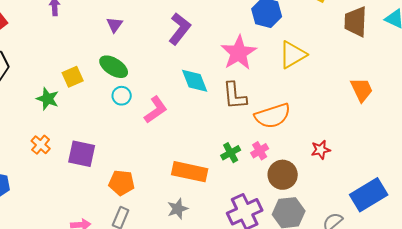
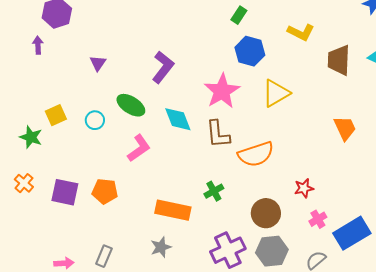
green ellipse: (114, 67) -> (131, 105), moved
cyan circle: (122, 96) -> (95, 120), moved
pink cross: (260, 151) -> (318, 219), moved
orange pentagon: (122, 183) -> (105, 191), moved

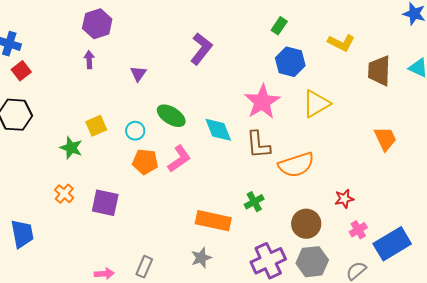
purple arrow: (38, 45) -> (89, 60), moved
purple L-shape: (163, 67) -> (201, 49), moved
orange pentagon: (105, 191) -> (145, 162), moved

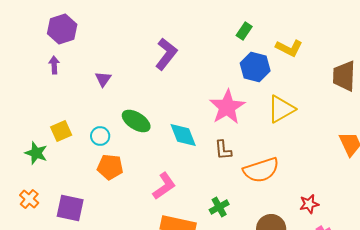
yellow L-shape: (341, 43) -> (289, 48), moved
brown L-shape: (258, 145) -> (223, 150), size x0.7
pink L-shape: (179, 159) -> (164, 186), moved

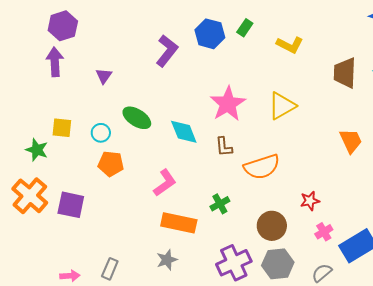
purple arrow: (54, 65) -> (55, 62), size x1.6
blue hexagon: (255, 67) -> (210, 34), moved
yellow square: (61, 131) -> (62, 128), turned 30
orange cross: (29, 199) -> (30, 196), size x1.8

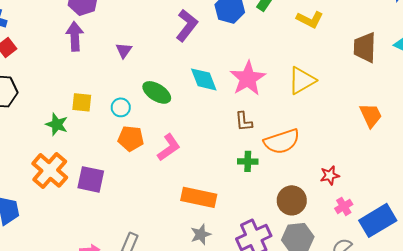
cyan diamond: (184, 132) -> (204, 79), moved
pink L-shape: (165, 183) -> (169, 147), moved
green cross: (220, 204) -> (248, 161), moved, turned 30
gray star: (167, 260) -> (201, 234), moved

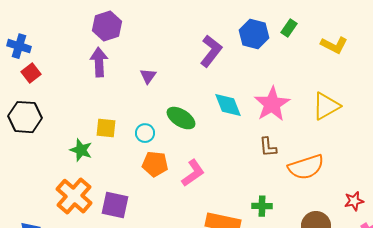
green cross: (248, 161) -> (262, 206), moved

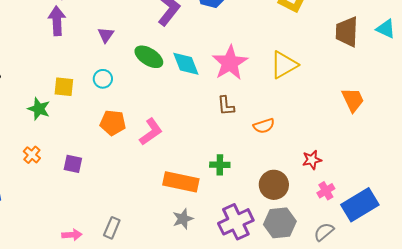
green ellipse: (181, 118) -> (149, 57), moved
cyan circle: (145, 133) -> (103, 79), moved
orange semicircle: (306, 167) -> (264, 126), size x0.6
orange cross: (74, 196) -> (32, 155), size x0.5
purple square: (115, 205) -> (73, 164), size x0.7

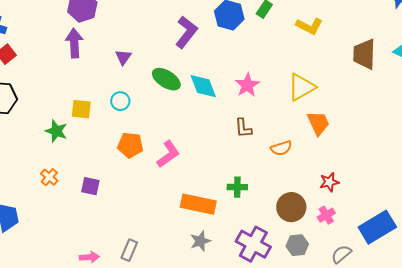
pink star: (230, 63) -> (247, 85), size x0.7
orange trapezoid: (353, 100) -> (318, 123), moved
pink cross: (326, 191) -> (326, 215), moved
purple cross: (236, 222) -> (253, 244), turned -36
gray hexagon: (280, 223) -> (297, 245), size x0.7

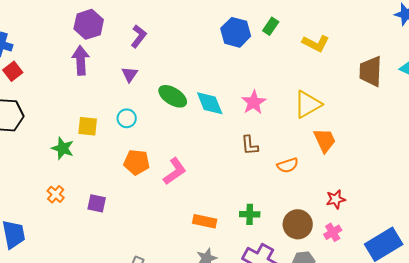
purple L-shape: (186, 32) -> (139, 36), moved, size x0.7
green cross: (237, 187) -> (250, 214), moved
orange rectangle: (198, 204) -> (205, 221), size x0.7

